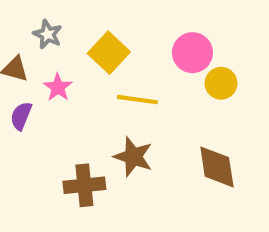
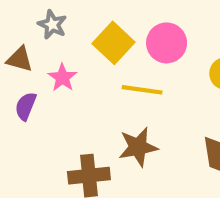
pink circle: (192, 53) -> (167, 43), moved
brown star: (133, 157) -> (138, 147), turned -30

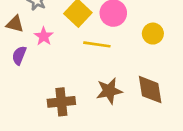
brown star: (138, 147) -> (109, 91), moved

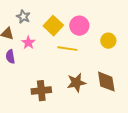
purple semicircle: (19, 55) -> (10, 57), turned -32

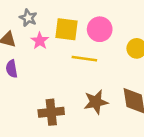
yellow square: (53, 26) -> (67, 29), turned -36
pink star: (28, 43) -> (40, 41), moved

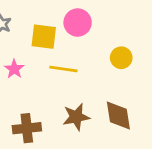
pink circle: (100, 29) -> (78, 23), moved
pink star: (40, 41) -> (14, 69), moved

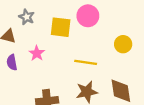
yellow line: (63, 69) -> (86, 62), moved

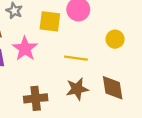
pink star: (37, 53) -> (25, 49), size x1.5

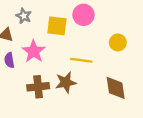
brown star: (77, 89) -> (66, 82), moved
brown cross: (36, 98) -> (38, 87), moved

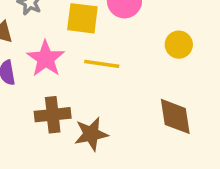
yellow line: (81, 60) -> (102, 64), moved
brown star: (66, 82) -> (91, 134), moved

